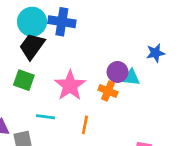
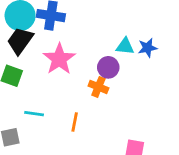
cyan triangle: (131, 77) -> (125, 46), moved
pink star: (70, 86) -> (59, 59), moved

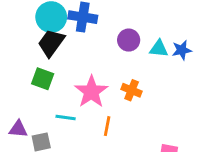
pink star: (59, 59) -> (91, 92), moved
purple circle: (108, 67) -> (129, 40), moved

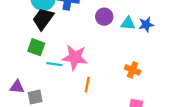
orange cross: (132, 90) -> (133, 70), moved
pink star: (91, 92) -> (75, 57), turned -30
cyan line: (66, 118) -> (54, 64), moved

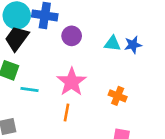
purple circle: (104, 17) -> (72, 36), moved
pink star: (75, 57) -> (72, 82), moved, turned 30

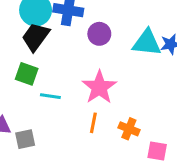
cyan triangle: (112, 44) -> (147, 43), size x1.5
orange cross: (118, 96) -> (129, 129), moved

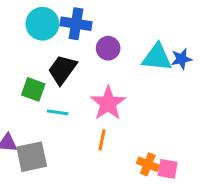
black trapezoid: (36, 37) -> (62, 70), moved
orange cross: (129, 129) -> (148, 164), moved
gray square: (25, 139) -> (32, 157), size x1.5

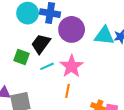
purple circle: (108, 48) -> (72, 29), size x1.6
cyan line: (58, 112) -> (47, 66), moved, turned -32

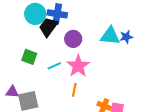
purple circle: (72, 29) -> (73, 39), moved, size x0.7
black trapezoid: (41, 44) -> (48, 27), moved

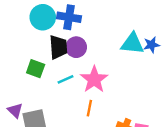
black trapezoid: (48, 27) -> (58, 47), moved, turned 140
purple circle: (73, 39) -> (76, 47), moved
purple triangle: (12, 92) -> (15, 111), turned 40

